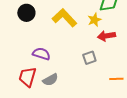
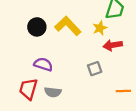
black circle: (26, 13) -> (37, 27), moved
gray semicircle: (50, 80) -> (53, 92), turned 35

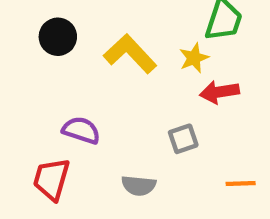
black circle: (37, 27) -> (58, 37), moved
gray semicircle: (53, 92) -> (139, 186), moved

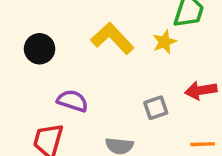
black circle: (58, 37) -> (40, 49), moved
red arrow: (219, 92) -> (201, 90), moved

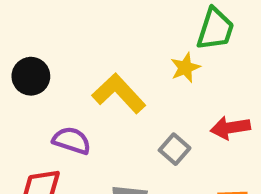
yellow L-shape: (112, 38) -> (119, 93), moved
gray square: (156, 108) -> (175, 149), turned -30

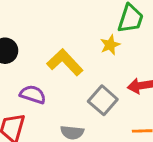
gray square: (175, 149) -> (103, 100), size x1.4

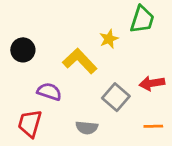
yellow star: (110, 45) -> (109, 39), moved

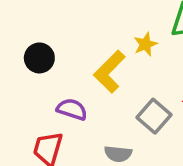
yellow L-shape: (80, 61) -> (109, 72), turned -92

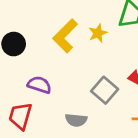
yellow L-shape: (109, 72) -> (65, 36), moved

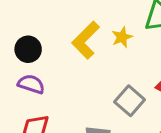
purple semicircle: (39, 85) -> (31, 84), moved

